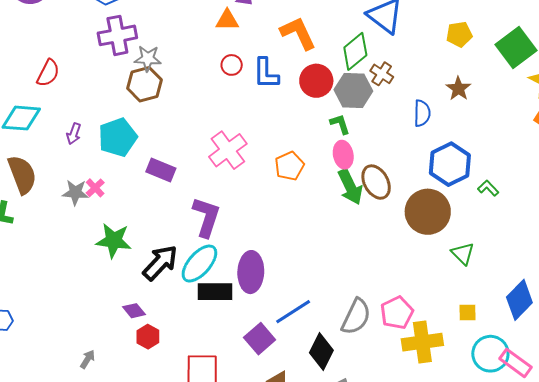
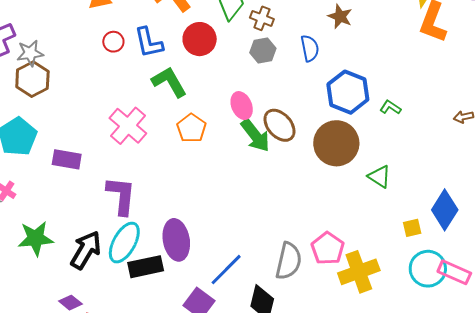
gray hexagon: (353, 90) -> (263, 50), moved, size x0.7
green L-shape: (340, 124) -> (169, 82), moved, size x1.6
yellow square: (467, 312) -> (412, 228), moved

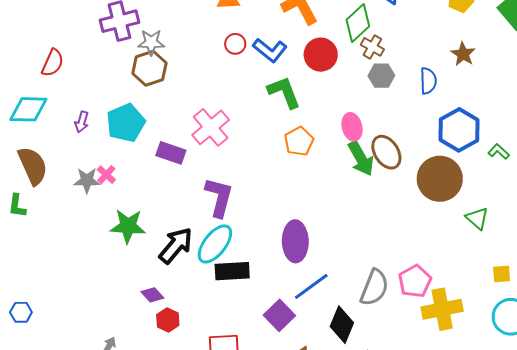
brown cross: (262, 18) -> (372, 47), moved
blue L-shape: (149, 43) -> (270, 50), turned -48
pink cross: (128, 126) -> (211, 127), moved
purple ellipse: (176, 240) -> (295, 241), moved

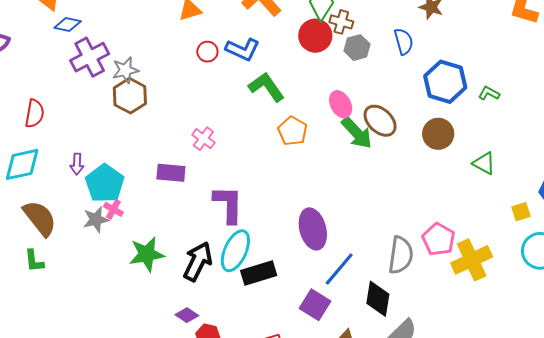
red circle: (321, 55) -> (315, 36), moved
cyan pentagon: (126, 123) -> (105, 183), moved
pink cross: (211, 127) -> (203, 139), size x0.6
brown circle: (440, 179) -> (438, 134), size x0.7

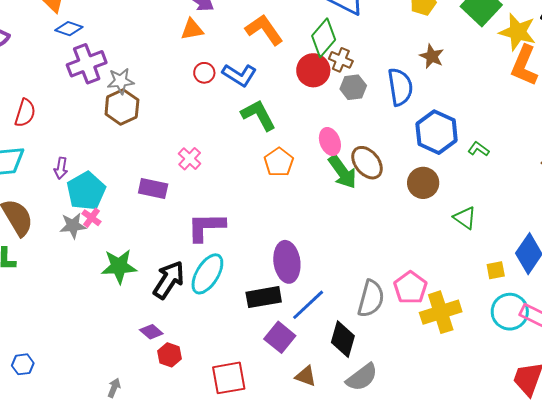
blue semicircle: (404, 41) -> (400, 87), size x1.4
purple L-shape: (228, 204) -> (206, 227), turned -99
black rectangle: (259, 273) -> (264, 297), moved

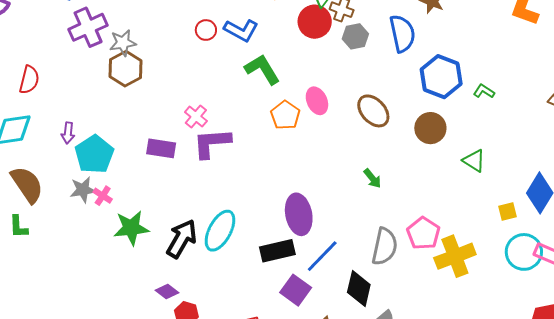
pink ellipse: (330, 142) -> (317, 101), moved
green arrow: (342, 172) -> (372, 178), moved, size x0.6
pink cross: (91, 218) -> (103, 196), moved
purple L-shape: (206, 227) -> (212, 143), moved

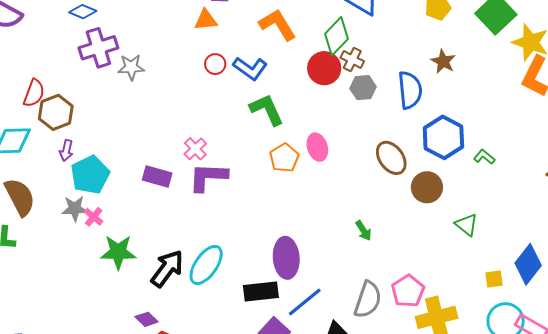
brown hexagon: (126, 69) -> (56, 112), moved
brown ellipse: (373, 111) -> (391, 158), moved

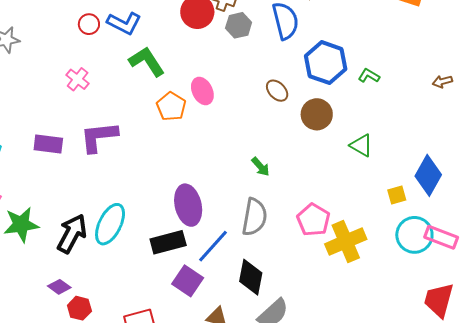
pink cross: (195, 149) -> (78, 79), moved
brown ellipse: (391, 158) -> (277, 91), size x0.7
gray semicircle: (368, 300) -> (254, 217), moved

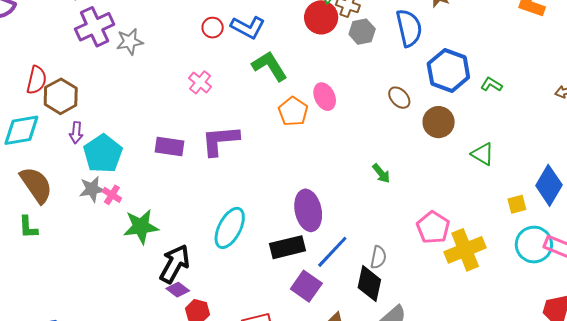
gray semicircle: (254, 217) -> (378, 257), moved, size x0.6
black arrow: (72, 234) -> (175, 264), moved

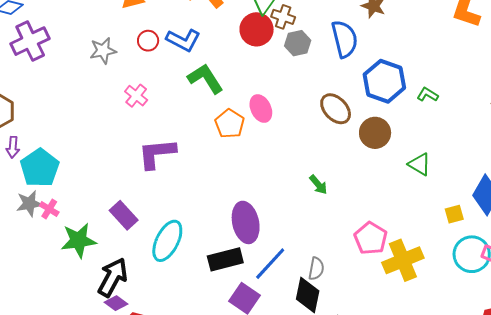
gray star: (130, 42) -> (103, 51), moved
brown ellipse: (399, 98) -> (336, 109), size x1.4
purple rectangle: (170, 147) -> (124, 215), moved, turned 40

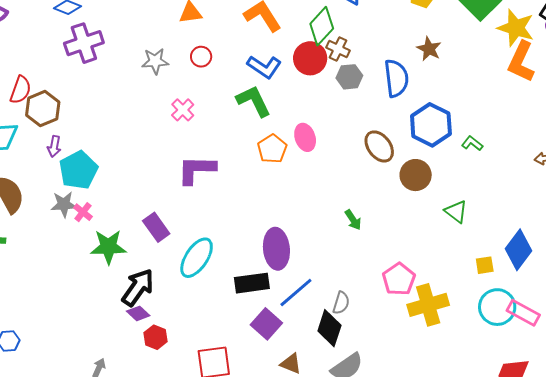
blue L-shape: (183, 40) -> (264, 67), moved

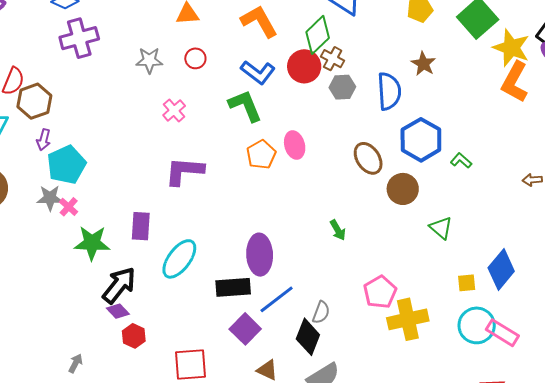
purple rectangle: (156, 227) -> (141, 226), turned 36

